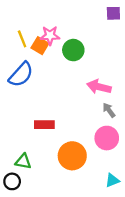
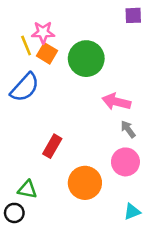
pink star: (50, 36) -> (43, 32), moved
green circle: (73, 50) -> (86, 59), size x1.4
red rectangle: (44, 125) -> (52, 146), turned -60

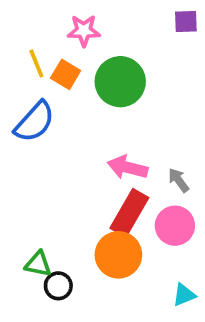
pink star: (43, 32) -> (84, 31), moved
pink arrow: (116, 102) -> (128, 167), moved
red rectangle: (52, 146) -> (129, 213), moved, size x1.4
black circle: (14, 213) -> (58, 286), moved

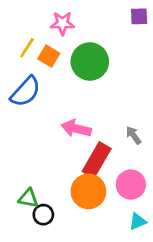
yellow line: (36, 63) -> (27, 48), turned 55
pink arrow: (128, 167) -> (76, 128), moved
pink circle: (175, 226) -> (131, 185), moved

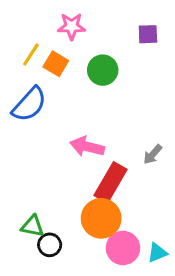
purple square: (139, 16) -> (148, 34), moved
green circle: (90, 62) -> (103, 70), size x0.7
gray arrow: (134, 135) -> (153, 154), turned -102
pink circle: (131, 185) -> (123, 248), moved

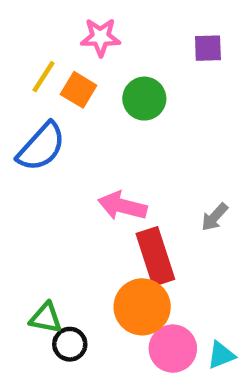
red rectangle: (110, 182) -> (155, 256), turned -48

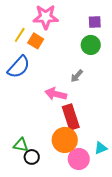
pink star: (100, 37) -> (46, 17), size x1.4
green circle: (144, 99) -> (91, 45), moved
gray arrow: (215, 217) -> (77, 76), moved
cyan triangle: (221, 355) -> (101, 148), moved

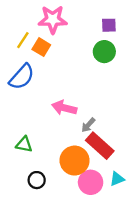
gray arrow: (77, 76) -> (88, 125), moved
red rectangle: (71, 117) -> (100, 146), moved, turned -30
green triangle: (21, 145) -> (24, 144), moved
cyan triangle: (101, 148) -> (117, 179), moved

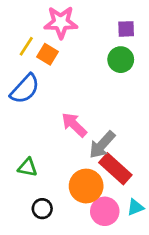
pink arrow: (64, 108) -> (74, 125), turned 30
gray arrow: (88, 125) -> (102, 145), size x1.6

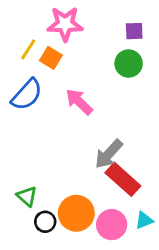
pink arrow: (74, 125) -> (79, 102), moved
green triangle: (28, 167) -> (27, 196), moved, turned 30
orange circle: (86, 186) -> (76, 213), moved

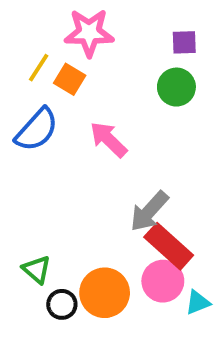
pink circle: (112, 225) -> (163, 281), moved

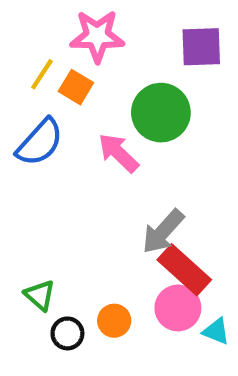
purple square: (184, 42) -> (201, 47), size x1.5
green circle: (176, 87) -> (161, 113), moved, size x1.4
orange circle: (105, 293) -> (114, 321), size x0.6
cyan triangle: (198, 302) -> (216, 331), turned 44

